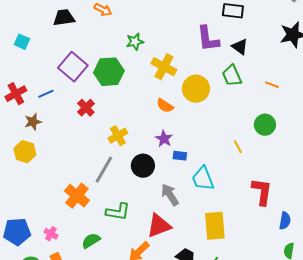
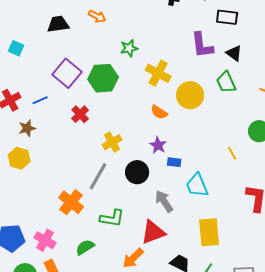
pink cross: (51, 234) -> (45, 240), size x1.5

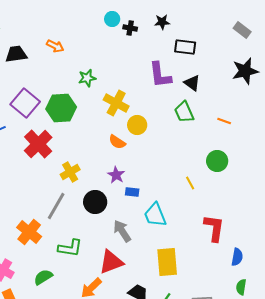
yellow circle: (190, 95) -> (137, 125), moved, size x0.7
red cross: (80, 114) -> (38, 144), size x1.6

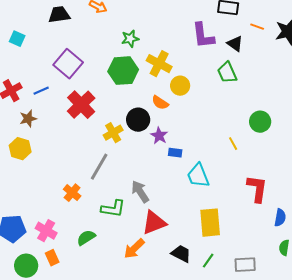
green hexagon: (61, 108) -> (123, 71), moved
orange line: (224, 121) -> (257, 27), moved
black circle: (95, 202) -> (138, 120), moved
gray arrow: (122, 231) -> (140, 192), moved
orange cross: (29, 232) -> (72, 193), size x0.7

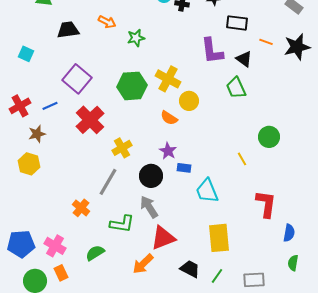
green star: (130, 39) -> (136, 38), moved
black circle: (138, 120) -> (151, 176), moved

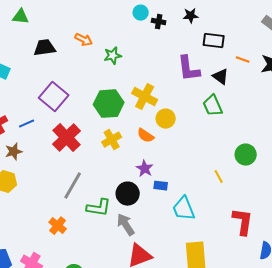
yellow cross: (122, 148) -> (112, 140), moved
gray line: (108, 182) -> (73, 186), moved
green L-shape: (122, 224) -> (99, 208), moved

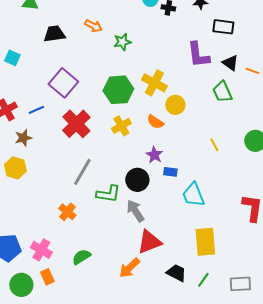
orange line: (243, 60) -> (252, 71), moved
yellow line: (219, 177) -> (214, 145), moved

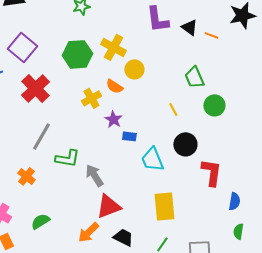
green trapezoid: (222, 92) -> (194, 77), moved
yellow cross: (121, 126) -> (91, 98), moved
black circle: (137, 180) -> (185, 144), moved
black trapezoid: (176, 273) -> (123, 237), moved

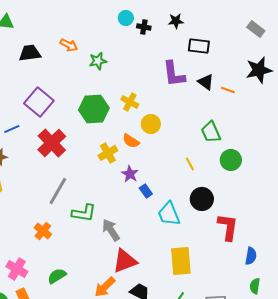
yellow cross: (113, 47) -> (130, 102), size x0.7
blue rectangle: (129, 136) -> (146, 191), turned 48

